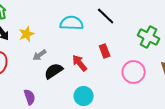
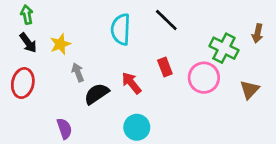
cyan semicircle: (72, 23) -> (121, 29), turned -90
gray arrow: (40, 55) -> (78, 72), turned 104
pink circle: (134, 72) -> (204, 78), moved

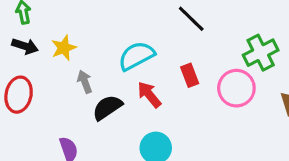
cyan semicircle: (121, 29) -> (136, 56), moved, turned 60
black arrow: (28, 43) -> (25, 46), turned -35
green cross: (224, 48) -> (261, 53), turned 36

